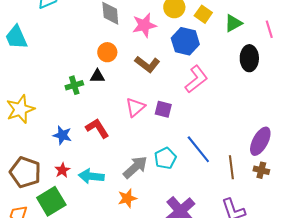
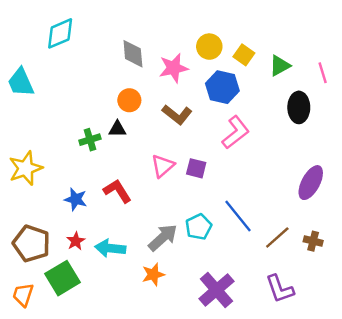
purple ellipse: (260, 141) -> (311, 183), moved
brown line: (231, 167) -> (277, 237), turned 55

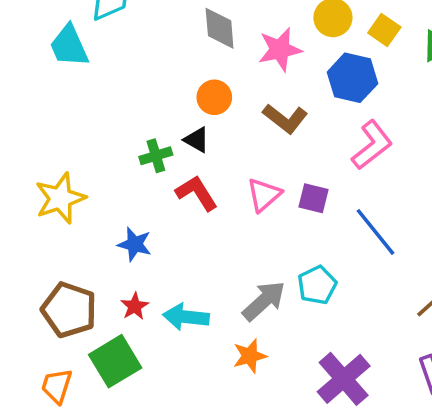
cyan trapezoid: (21, 82) -> (69, 46), moved
black triangle: (117, 129) -> (197, 140), turned 30
red L-shape: (117, 191) -> (197, 193), moved
blue line: (238, 216) -> (375, 232), moved

